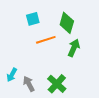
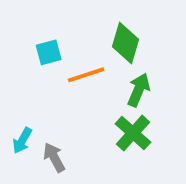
cyan square: (33, 19) -> (49, 52), moved
green cross: (57, 84) -> (133, 133), moved

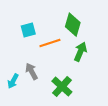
green cross: (133, 133) -> (62, 87), moved
gray arrow: (54, 157) -> (32, 71), moved

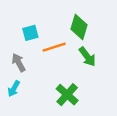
green arrow: (80, 52) -> (87, 57), turned 120
gray arrow: (32, 71) -> (19, 63), moved

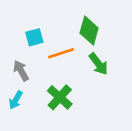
green cross: (67, 95) -> (60, 97), moved

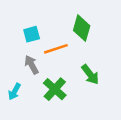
green arrow: (98, 64) -> (90, 74), moved
gray arrow: (21, 71) -> (32, 65), moved

